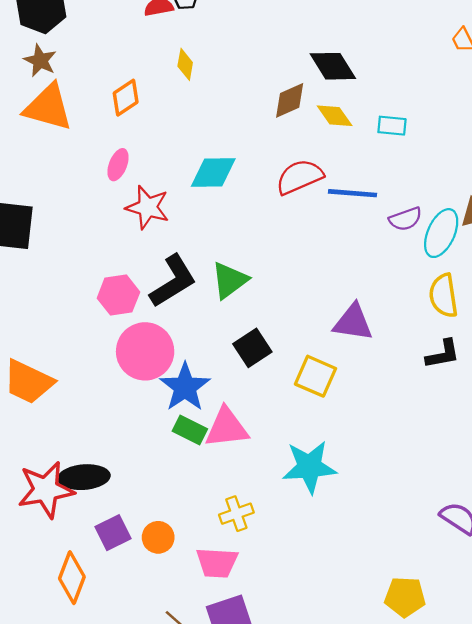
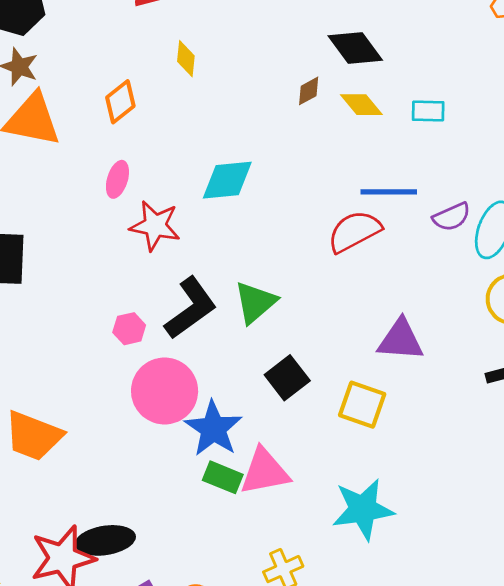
brown diamond: (290, 100) -> (309, 91), size x0.7
red semicircle: (299, 177) -> (354, 231), moved
pink hexagon: (118, 295) -> (129, 329), size x0.7

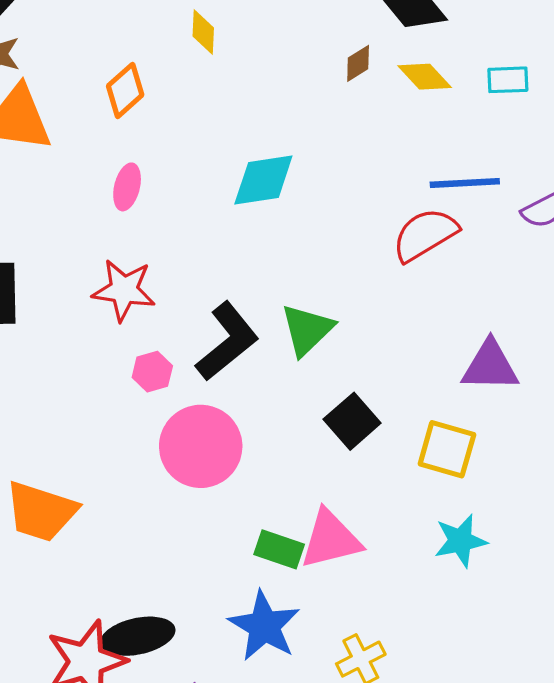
red star: (155, 226) -> (124, 290), moved
blue star: (213, 429) -> (264, 626), moved
cyan star: (363, 509) -> (460, 541), moved, size x0.7

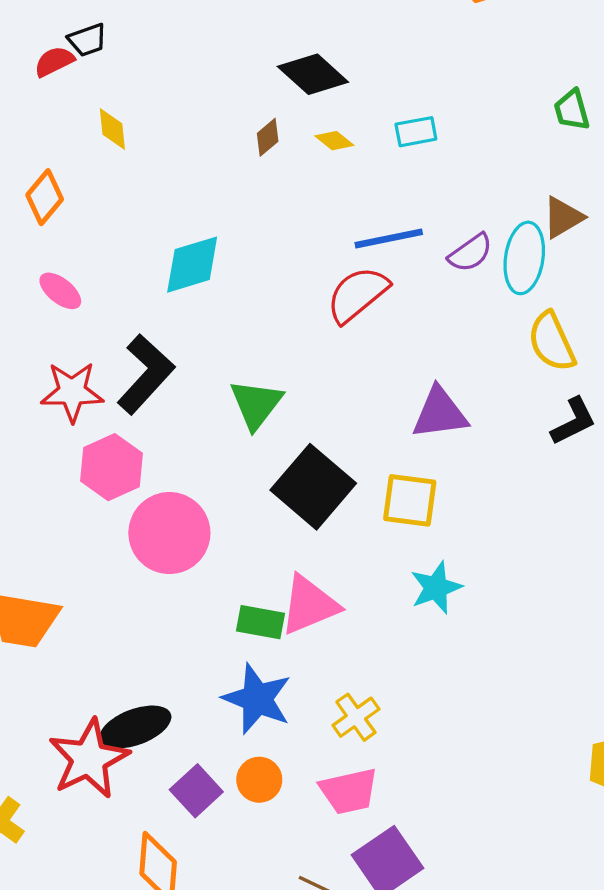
yellow diamond: (425, 77) -> (334, 141), size x0.7
pink ellipse: (127, 187) -> (60, 291), turned -57
black L-shape: (227, 342) -> (146, 374), moved
pink hexagon: (152, 372) -> (111, 467), size x1.6
black square: (352, 421) -> (313, 487), size x1.5

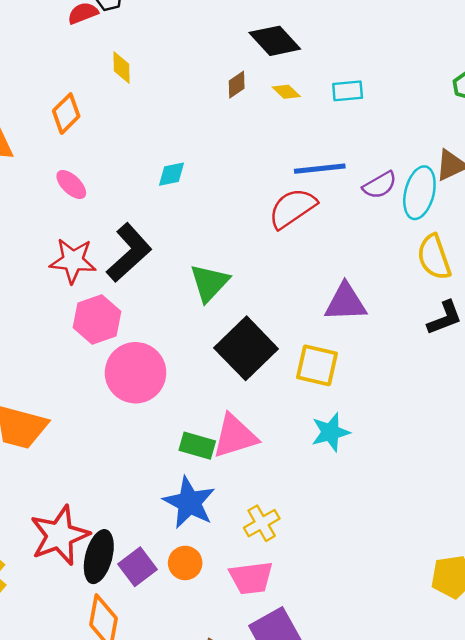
cyan diamond: (192, 265) -> (171, 174), size x0.6
black ellipse: (135, 727) -> (99, 557), moved, turned -60

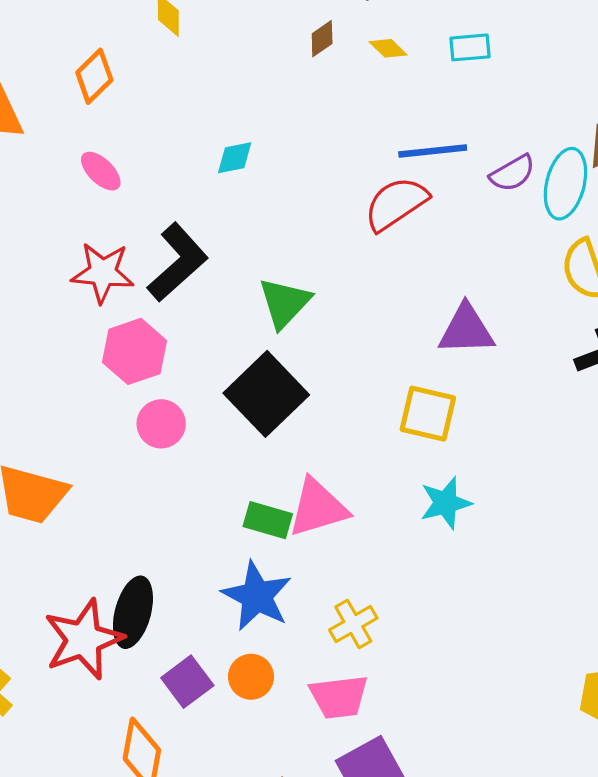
black square: (246, 348) -> (266, 394), moved
pink circle: (136, 373) -> (161, 424), moved, size x0.6
black ellipse: (99, 557) -> (133, 612), moved

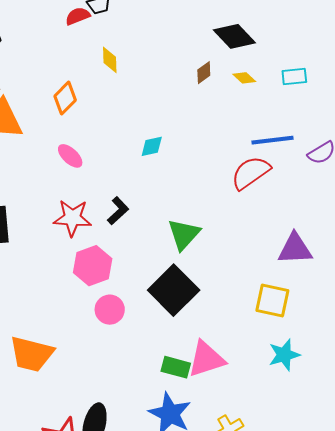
black L-shape: (178, 262) -> (118, 211), size x0.6

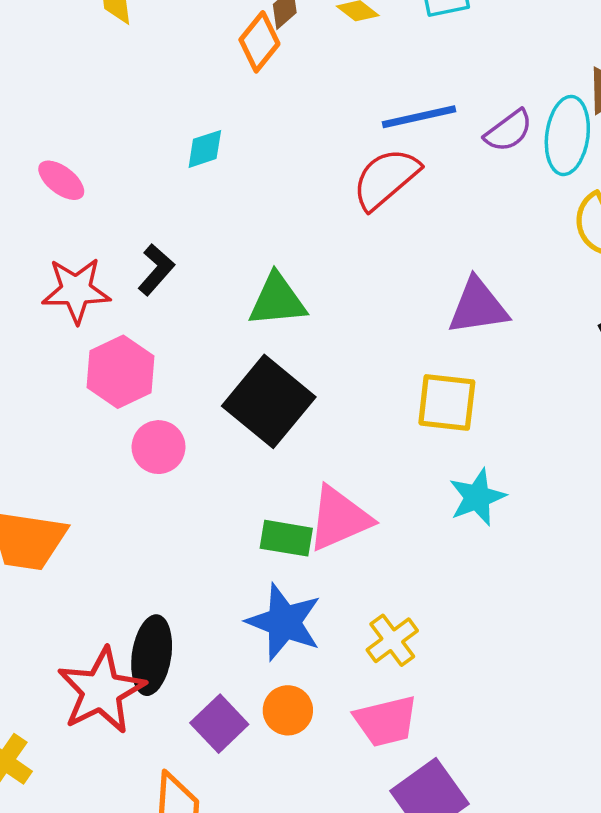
orange diamond: (65, 98) -> (259, 42), moved
green triangle: (184, 234) -> (277, 300), turned 48

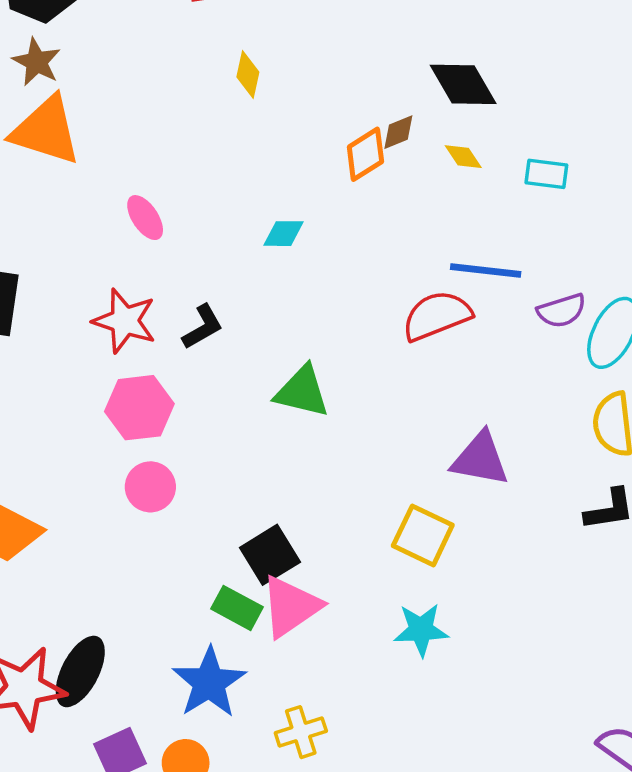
black square: (269, 401) -> (270, 555), moved, size x0.7
pink triangle: (339, 518) -> (291, 606), turned -30

